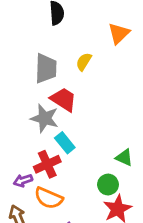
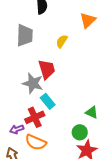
gray trapezoid: (46, 68) -> (25, 35), moved
red trapezoid: (63, 99) -> (47, 69), turned 40

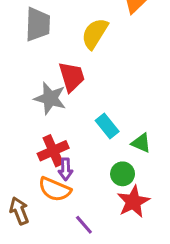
yellow semicircle: (62, 41) -> (95, 34), size x1.5
cyan rectangle: (48, 101) -> (107, 126), moved
purple arrow: (17, 129) -> (65, 169), moved, turned -72

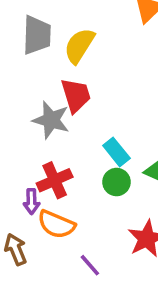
yellow semicircle: (95, 34) -> (79, 46), moved
purple arrow: (65, 169) -> (32, 201), moved
green circle: (123, 174) -> (116, 182), moved

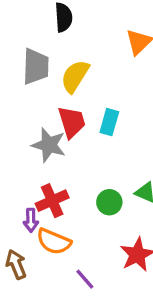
cyan rectangle: (116, 152) -> (109, 122), moved, turned 55

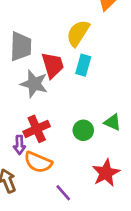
gray trapezoid: (36, 66) -> (21, 47), moved
yellow semicircle: (75, 76) -> (78, 33), moved

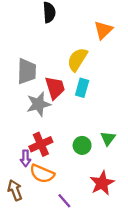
gray star: (34, 84) -> (38, 104), turned -30
green triangle: (113, 122) -> (108, 138), turned 42

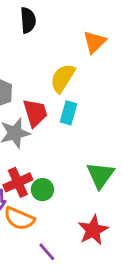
green triangle: (108, 138) -> (100, 175), size x1.5
green circle: (82, 145) -> (42, 190), moved

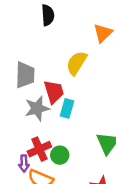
cyan rectangle: (68, 113) -> (67, 108), moved

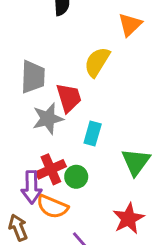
cyan rectangle: (67, 108) -> (93, 134), moved
purple arrow: (24, 163) -> (31, 187), size x1.5

